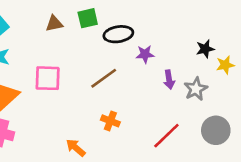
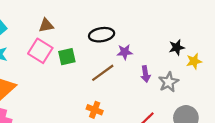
green square: (88, 18) -> (67, 57), moved
pink square: (48, 78) -> (40, 51), moved, turned 30
brown line: (104, 78) -> (103, 73), moved

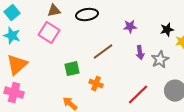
black ellipse: (102, 35) -> (87, 15), moved
purple star: (125, 52) -> (130, 27), moved
green square: (67, 57) -> (72, 69), moved

